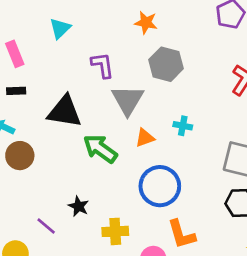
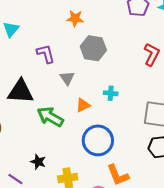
gray triangle: (128, 100) -> (67, 78), size x0.6

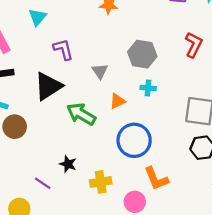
gray hexagon: (93, 48) -> (142, 54), moved
purple L-shape: (46, 54) -> (63, 49), moved
black triangle: (21, 92) -> (48, 86), turned -36

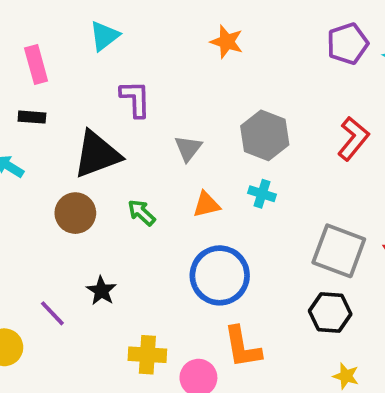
green arrow: (81, 114) -> (142, 213), size x0.6
brown circle: (15, 127) -> (75, 213), moved
yellow cross: (101, 182) -> (147, 355), moved

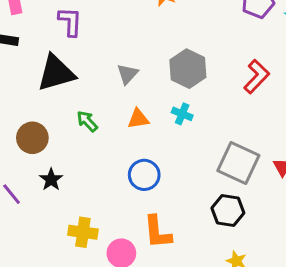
purple L-shape: (135, 99) -> (70, 22), moved
brown circle: (75, 213) -> (32, 138), moved
blue circle: (220, 275) -> (144, 175), size x0.7

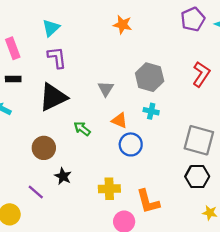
orange triangle: (138, 119) -> (119, 120), turned 42
blue circle: (144, 175) -> (131, 144), moved
yellow cross: (83, 232) -> (109, 189), moved

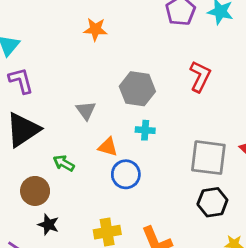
brown circle: (44, 148) -> (35, 191), moved

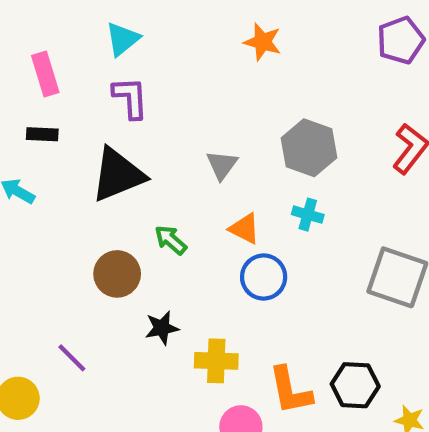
black hexagon: (212, 202) -> (355, 385), moved
black star: (48, 225) -> (162, 328), moved, turned 30

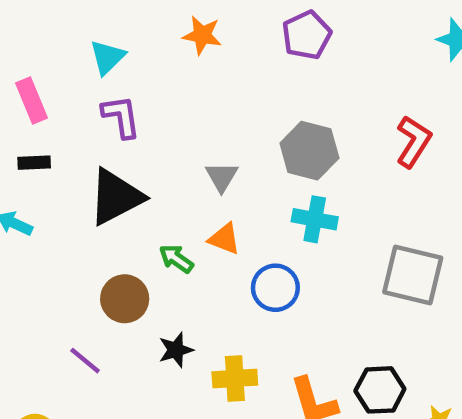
purple pentagon: (401, 40) -> (307, 35), moved
orange star: (263, 42) -> (202, 35), moved
cyan cross: (308, 215) -> (315, 219), size x1.4
orange triangle: (244, 229) -> (224, 239), moved
purple line: (72, 358) -> (85, 361), moved

